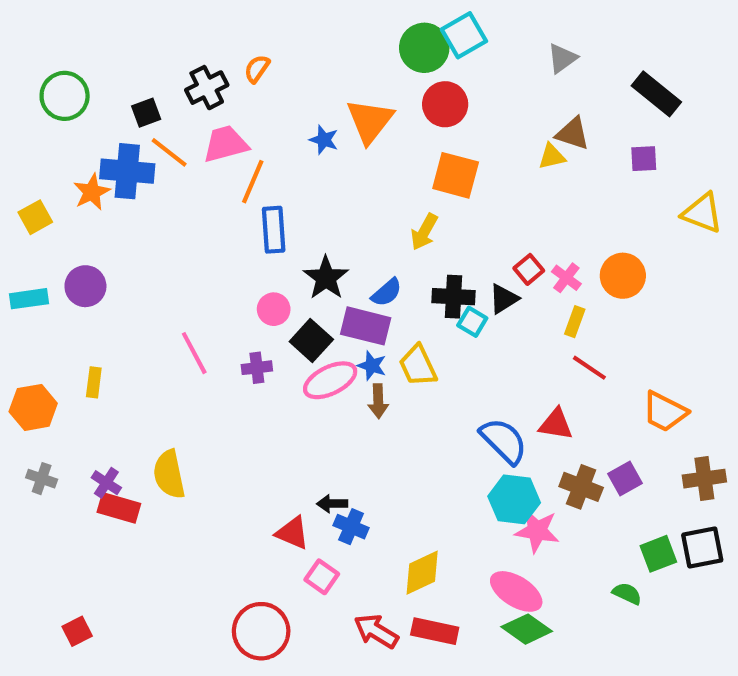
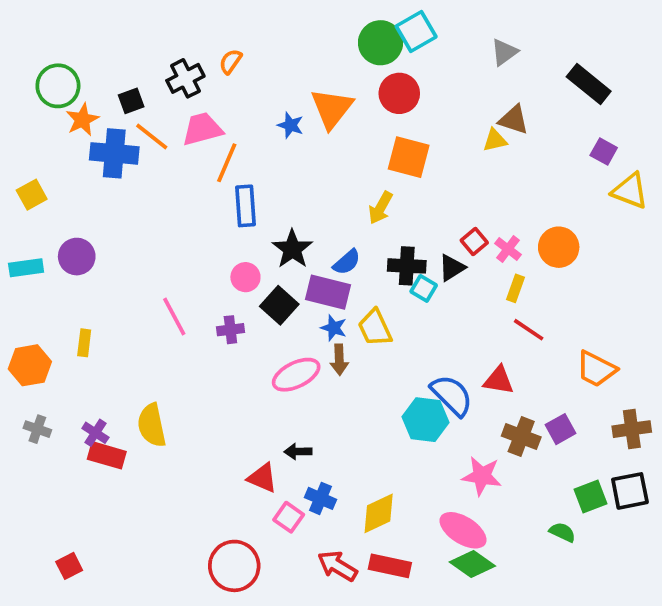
purple square: (644, 159) -> (604, 152), moved, turned 32
orange star: (92, 192) -> (82, 120), moved
pink ellipse: (330, 380) -> (296, 375), moved
cyan hexagon: (514, 499) -> (426, 420), moved
blue cross: (351, 527) -> (320, 498), moved

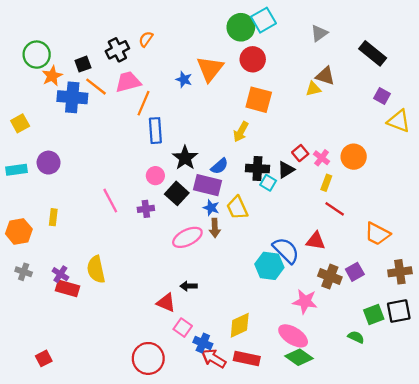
blue cross: (320, 498) -> (203, 343), moved

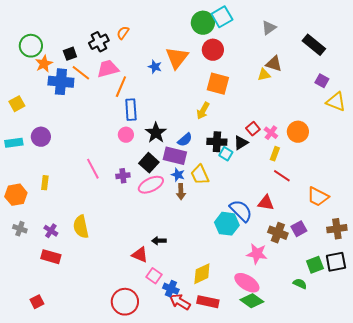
pink circle: (155, 176) -> (126, 135), moved
pink ellipse: (187, 237) -> (151, 185), moved
red rectangle: (68, 288) -> (51, 257), moved

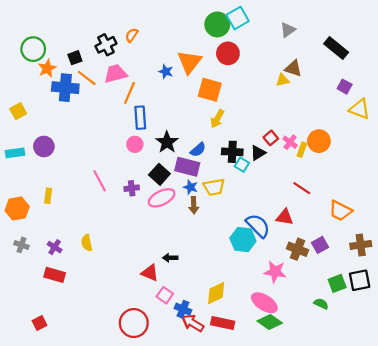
orange square: (218, 84) -> (210, 90), moved
yellow rectangle: (275, 154) -> (302, 150), moved
yellow trapezoid: (200, 175) -> (214, 187), turned -75
yellow semicircle: (81, 227) -> (87, 243), size x0.7

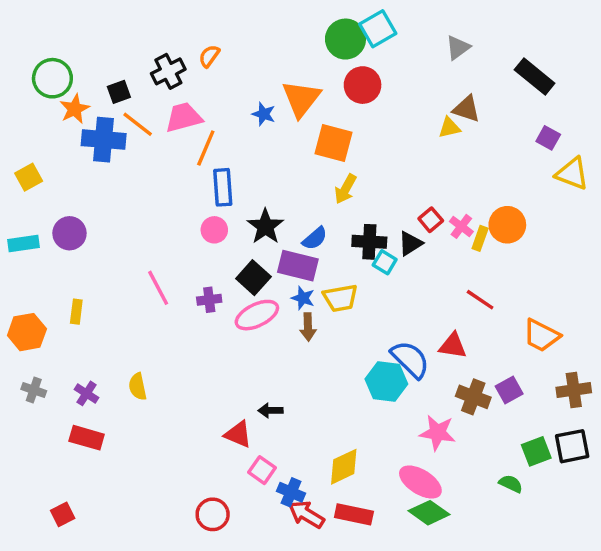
red circle: (134, 323) -> (213, 514), size x0.7

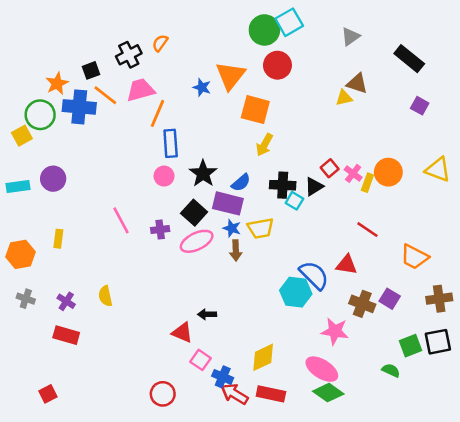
green circle: (52, 78) -> (40, 115), moved
yellow triangle: (572, 174) -> (438, 170), moved
purple square: (509, 390) -> (390, 299), turned -30

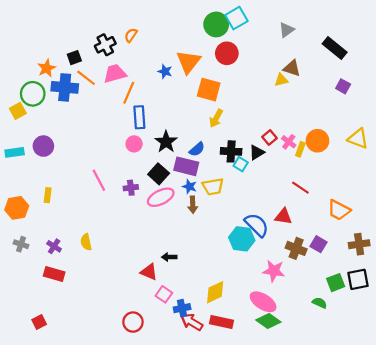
blue cross: (223, 377) -> (182, 308), turned -35

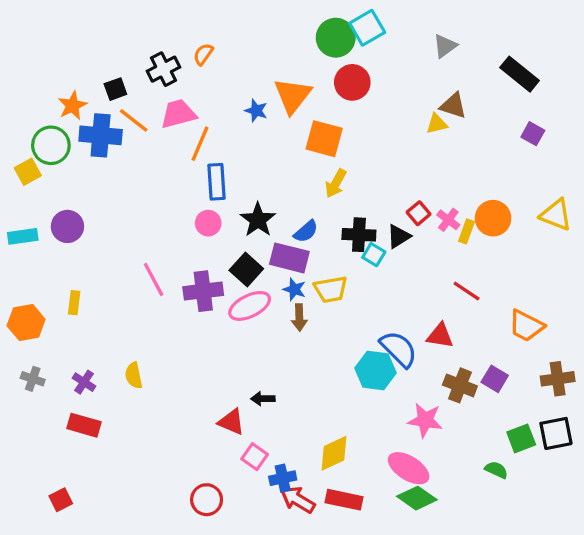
purple cross: (131, 188) -> (203, 291), size x1.6

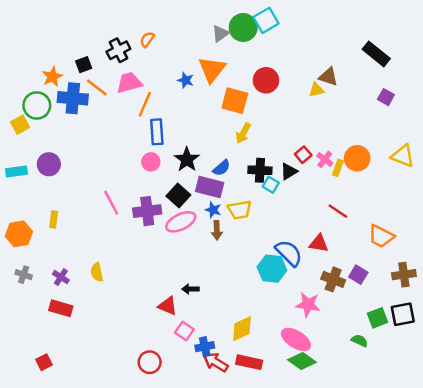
gray triangle: (445, 46) -> (220, 33), moved
red circle: (352, 82) -> (266, 80), moved

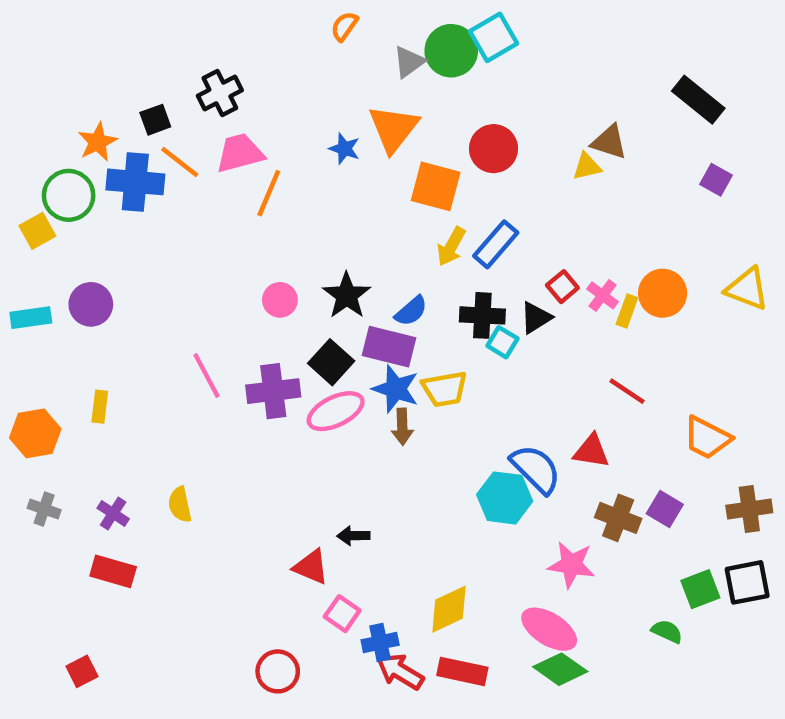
orange semicircle: (147, 39) -> (344, 26), moved
blue rectangle: (157, 132) -> (496, 244), moved, turned 45
blue star: (213, 210) -> (396, 389), size x1.5

